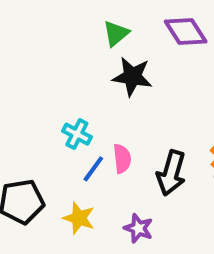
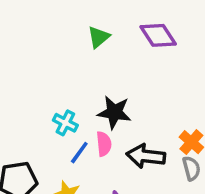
black star: (132, 77) -> (114, 112), moved
black arrow: (171, 173) -> (146, 156), turned 81

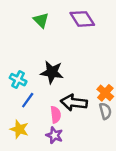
green triangle: (99, 37) -> (41, 20), turned -35
pink semicircle: (104, 144) -> (56, 115), moved

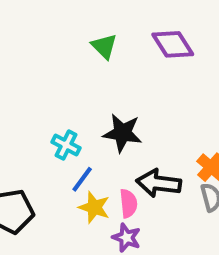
yellow star: (19, 129) -> (94, 207), moved

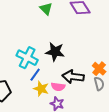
cyan cross: (66, 145) -> (27, 58), size x1.5
pink semicircle: (128, 203) -> (58, 87), turned 104

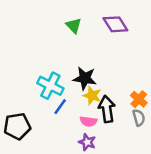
black arrow: (73, 77) -> (107, 109), turned 75
yellow star: (41, 89) -> (92, 96), moved

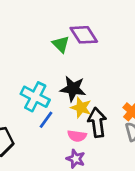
purple diamond: (115, 24) -> (84, 35), moved
green triangle: (74, 26) -> (61, 44), moved

